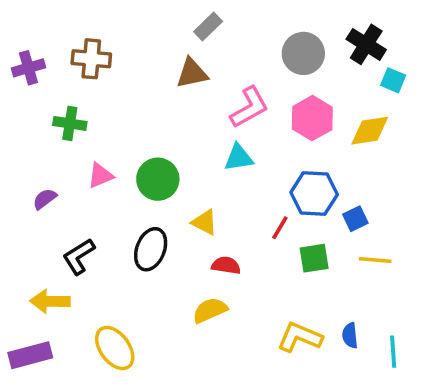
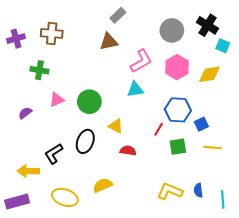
black L-shape: (79, 256) -> (54, 154), moved
yellow semicircle: (210, 310) -> (103, 185), moved
yellow ellipse: (115, 348) -> (65, 197), turned -35

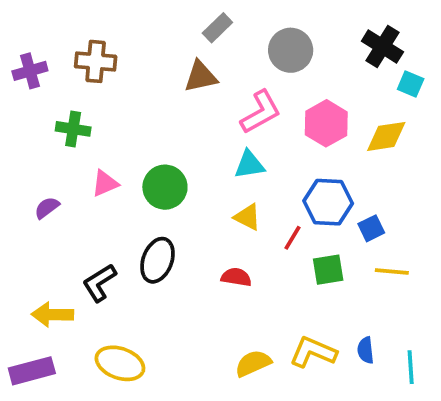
gray circle: (172, 30) -> (291, 50), moved
yellow triangle: (116, 126) -> (247, 217), moved
yellow semicircle: (103, 185) -> (253, 363), moved

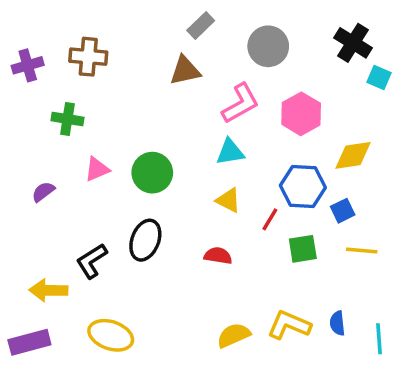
yellow diamond: (386, 136) -> (353, 155), moved

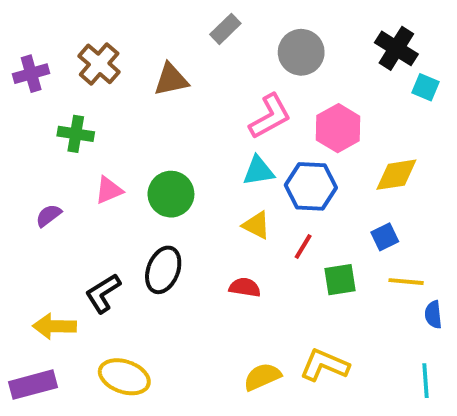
brown cross: (88, 57) -> (99, 64), turned 36
brown triangle: (185, 71) -> (171, 79), moved
blue hexagon: (303, 186) -> (311, 186), moved
blue semicircle: (337, 323) -> (433, 315), moved

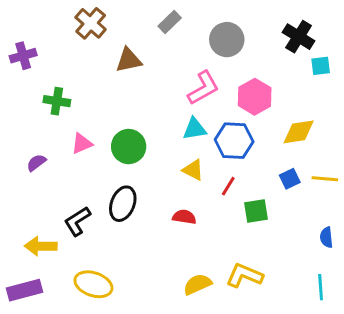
brown cross: (99, 64) -> (91, 23), moved
cyan square: (426, 87) -> (321, 66), turned -30
yellow line: (406, 282) -> (325, 179), moved

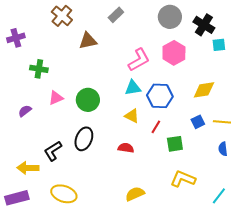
gray circle: (227, 40) -> (170, 17), moved
pink hexagon: (255, 97) -> (174, 53), moved
blue semicircle: (326, 237) -> (223, 149), moved
yellow L-shape: (244, 275) -> (183, 179), moved
cyan line: (321, 287) -> (219, 196), turned 42

